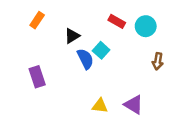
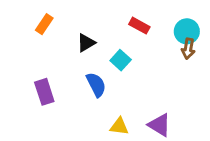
cyan circle: (146, 26) -> (187, 31), moved
blue semicircle: (85, 59) -> (96, 85), moved
brown arrow: (158, 61) -> (188, 49), moved

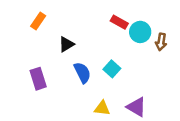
cyan circle: (187, 31) -> (140, 32), moved
black triangle: (86, 43) -> (66, 44), moved
cyan square: (121, 60) -> (112, 69), moved

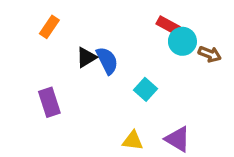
red rectangle: (119, 22) -> (168, 25), moved
brown arrow: (161, 42) -> (210, 54), turned -77
blue semicircle: (82, 73) -> (107, 61), moved

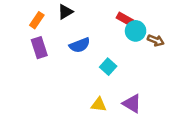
black triangle: (86, 57) -> (65, 12), moved
blue semicircle: (107, 61) -> (80, 45), turned 96
purple rectangle: (49, 102) -> (39, 48), moved

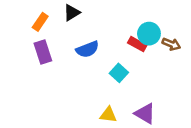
red rectangle: (125, 19) -> (137, 44), moved

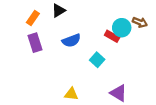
brown arrow: (171, 44) -> (140, 22), moved
yellow triangle: (108, 115) -> (71, 94), moved

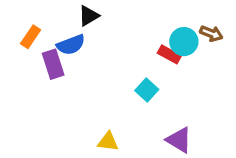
orange rectangle: (33, 18) -> (31, 37), moved
blue semicircle: (71, 41) -> (71, 45), moved

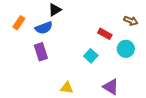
cyan circle: (184, 42) -> (126, 49), moved
purple rectangle: (53, 64) -> (41, 52), moved

